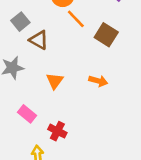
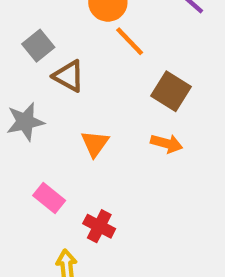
brown square: (106, 35) -> (171, 91), moved

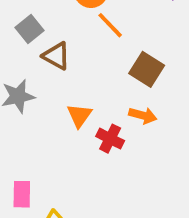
pink rectangle: (49, 198) -> (22, 194), moved, turned 52
red cross: (99, 226) -> (110, 139), moved

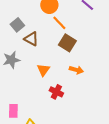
brown square: (147, 69) -> (67, 43), moved
red cross: (110, 139) -> (56, 92), moved

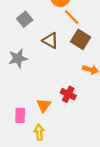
brown triangle: (31, 39) -> (50, 40), moved
orange triangle: (43, 70) -> (44, 105), moved

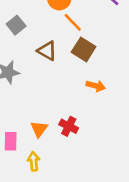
red cross: (68, 94) -> (69, 126), moved

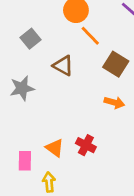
brown square: (84, 49) -> (116, 64), moved
orange triangle: (39, 129) -> (55, 148), turned -30

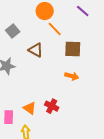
brown square: (116, 64) -> (73, 49), turned -30

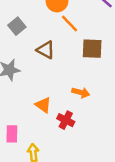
orange arrow: (72, 76) -> (81, 92), moved
orange triangle: (30, 108) -> (43, 105), moved

